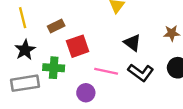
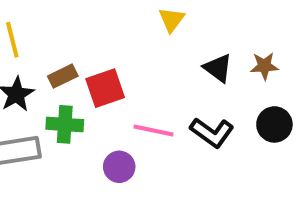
brown rectangle: (56, 26) -> (63, 76), moved
black triangle: (132, 43) -> (218, 68), moved

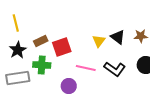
yellow triangle: (172, 20) -> (99, 41), moved

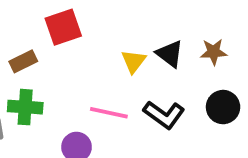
red square: (62, 47) -> (63, 27), moved

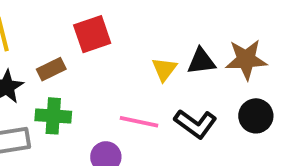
brown star: (213, 52) -> (246, 59), size x1.5
black triangle: (170, 54) -> (201, 61), turned -44

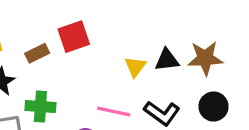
brown rectangle: (51, 69) -> (37, 53), moved

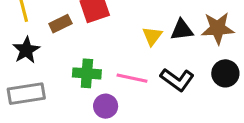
green cross: (40, 107) -> (87, 73), moved

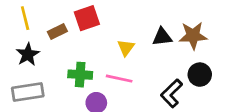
yellow triangle: (152, 36) -> (126, 48), moved
black L-shape: (177, 80) -> (172, 93), moved, turned 100

